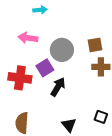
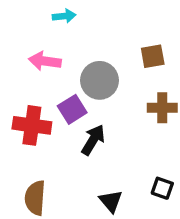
brown square: (95, 45) -> (153, 56), moved

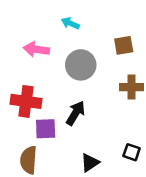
cyan arrow: (64, 16) -> (70, 23), moved, turned -150
purple square: (72, 109) -> (46, 129), moved, turned 30
black triangle: (111, 201) -> (90, 163), turned 36

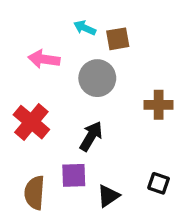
brown square: (124, 45) -> (118, 39), moved
red cross: (26, 101) -> (31, 122), turned 32
purple square: (46, 129) -> (74, 175), moved

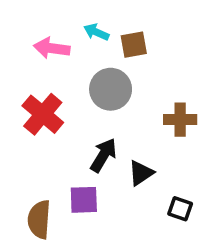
pink arrow: (44, 59) -> (52, 48), moved
red cross: (31, 122) -> (43, 114), moved
black triangle: (108, 196) -> (141, 173), moved

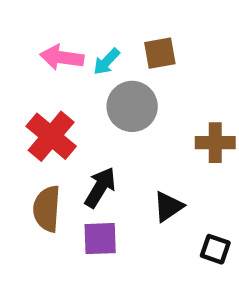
cyan arrow: (96, 32) -> (107, 62), moved, turned -70
black arrow: (103, 155) -> (100, 187), moved
brown semicircle: (39, 219) -> (47, 209), moved

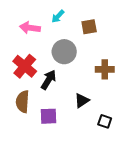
brown square: (160, 53) -> (89, 27), moved
cyan arrow: (107, 62) -> (58, 16), moved
black arrow: (100, 187) -> (49, 80), moved

